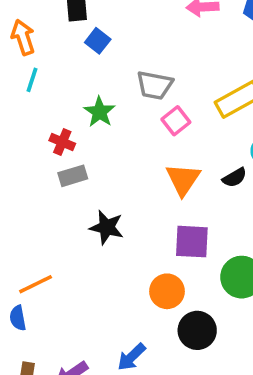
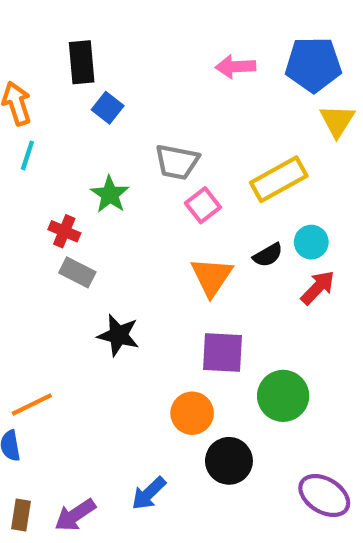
gray rectangle: (73, 176) -> (77, 272), turned 44
black semicircle: (235, 178) -> (268, 255), moved

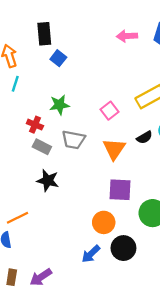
gray trapezoid: (177, 162) -> (73, 140), moved
green star: (110, 194) -> (59, 105), turned 30
black star: (118, 335) -> (48, 180), moved
blue arrow: (149, 493) -> (91, 254), moved

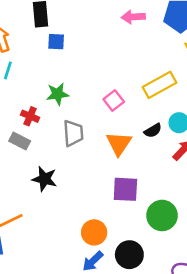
blue square: (58, 58) -> (56, 42), turned -35
gray trapezoid: (73, 140) -> (73, 133), turned -105
gray rectangle: (42, 147) -> (20, 141), moved
orange circle: (104, 222) -> (94, 232), moved

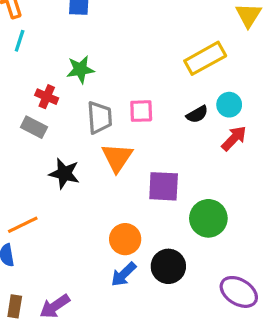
pink square: (114, 100) -> (141, 111), moved, turned 36
orange triangle: (119, 144) -> (117, 158), moved

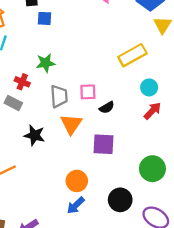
black semicircle: (197, 114) -> (107, 107), moved
green circle: (208, 218) -> (152, 169), moved
black circle: (168, 266) -> (120, 200), moved

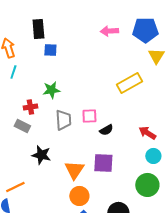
red cross: (22, 82) -> (30, 107), turned -32
cyan circle: (149, 87) -> (153, 156), moved
red arrow: (152, 111) -> (147, 133), turned -102
orange triangle: (71, 124) -> (74, 170), moved

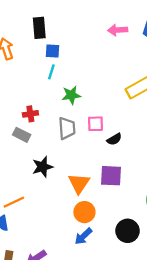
cyan line: (13, 72) -> (51, 72), moved
green star: (51, 90) -> (71, 95), moved
black star: (41, 155) -> (43, 167), turned -30

